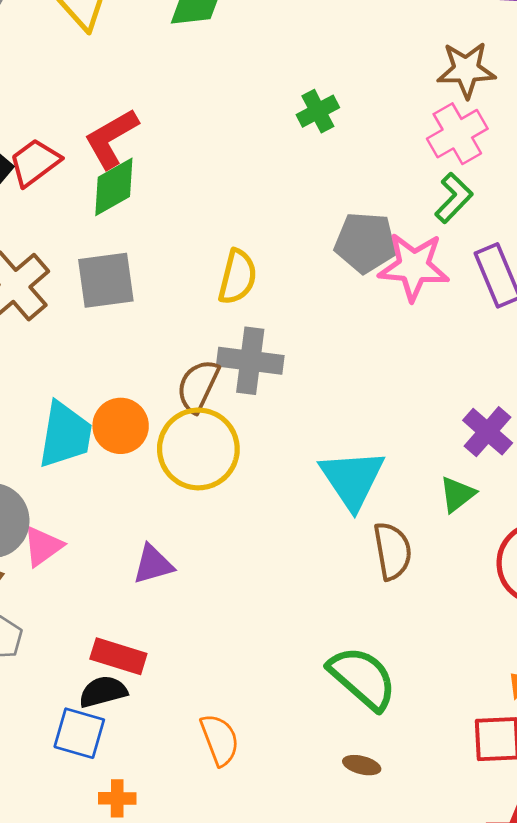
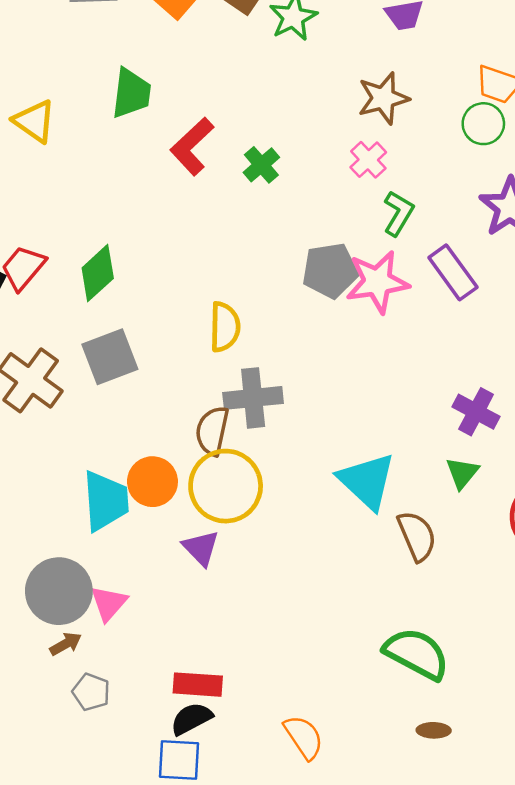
pink cross: (457, 134) -> (368, 160), moved, size x0.7
red L-shape: (111, 138) -> (192, 146), moved
purple triangle: (153, 564) -> (201, 548), moved, turned -45

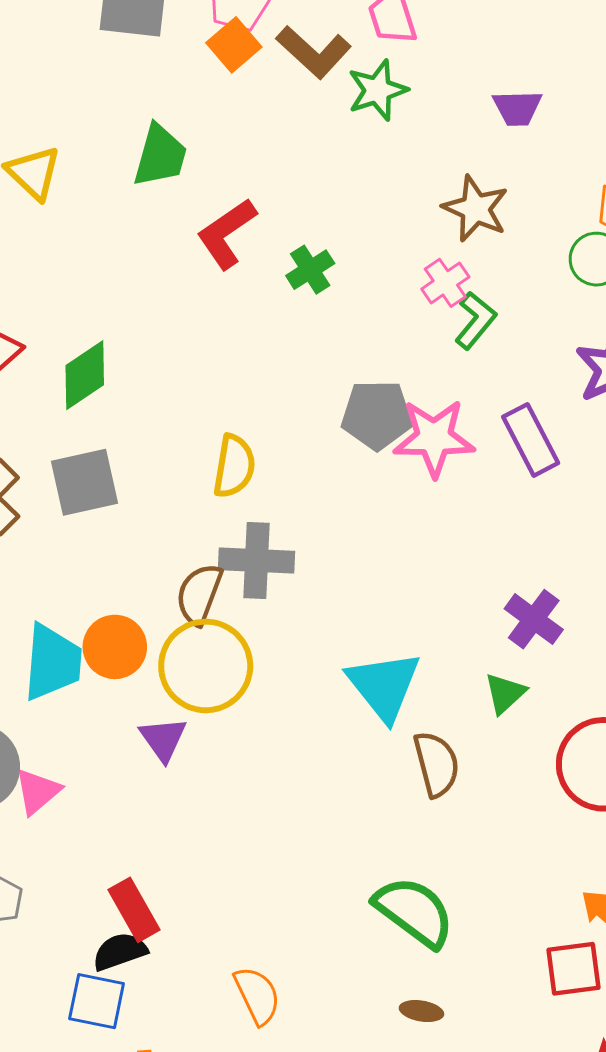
brown star: (383, 98) -> (476, 209), turned 30
green L-shape: (398, 213) -> (475, 320), moved
red rectangle: (198, 685) -> (134, 910), turned 48

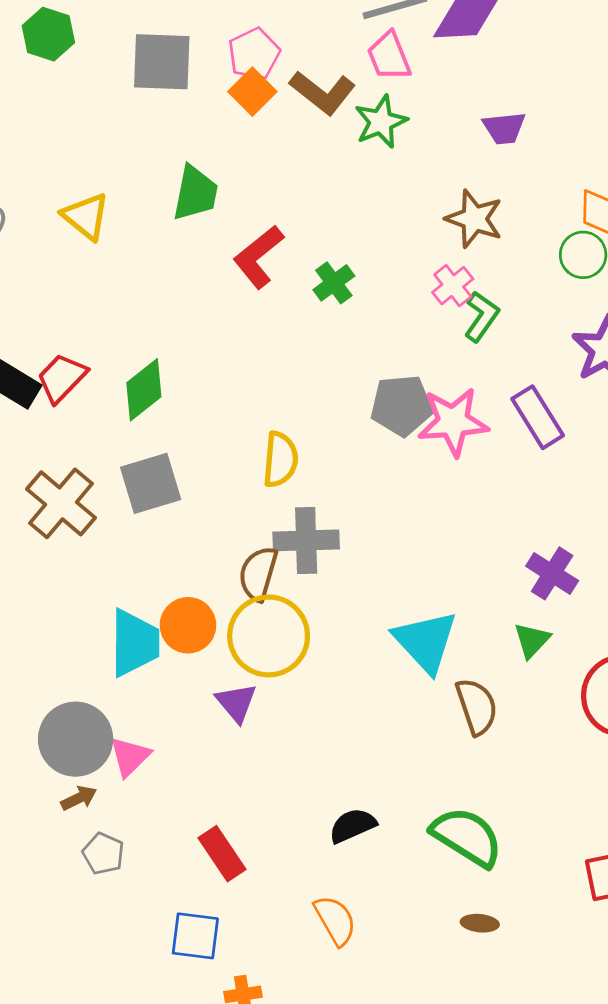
black semicircle: (120, 952) -> (353, 826), moved

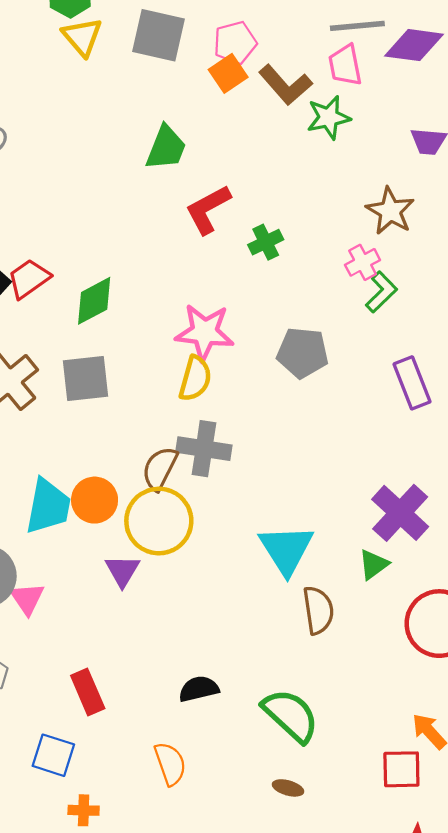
yellow triangle: (86, 216) -> (82, 37), moved
pink star: (453, 422) -> (205, 332), moved
purple cross: (552, 573) -> (400, 513), size x1.4
pink triangle: (130, 757) -> (27, 599), turned -30

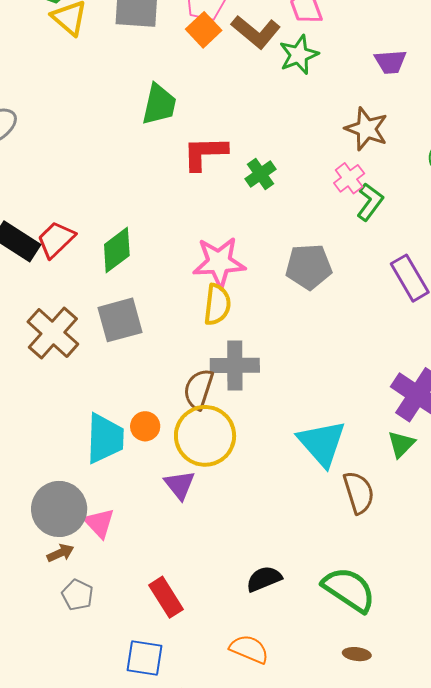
red L-shape: (208, 209) -> (205, 153), turned 36
orange circle: (95, 500) -> (145, 426), size x0.7
orange semicircle: (170, 764) -> (249, 649), turned -39

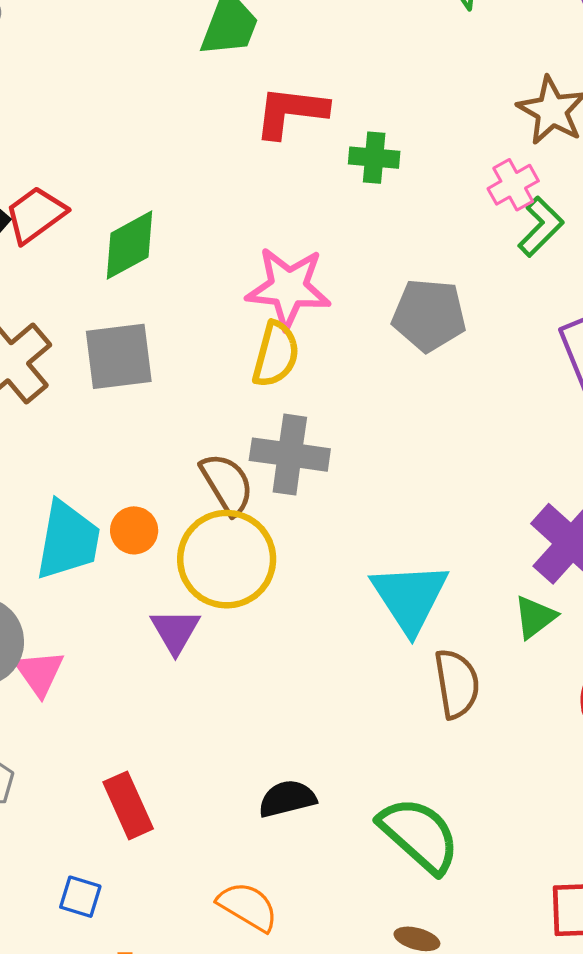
green cross: (261, 174) -> (374, 158), turned 32
brown semicircle: (199, 389) -> (227, 484), turned 123
blue square: (145, 658) -> (80, 897), size x0.7

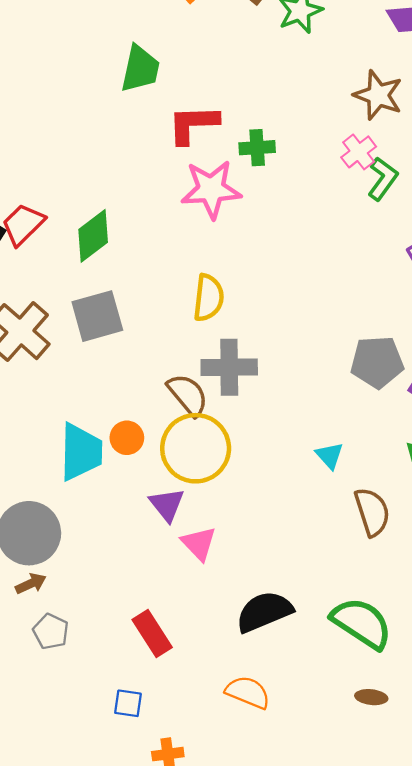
pink star: (288, 288) -> (211, 189), moved
gray pentagon: (429, 315) -> (377, 362), moved
cyan triangle: (410, 597) -> (330, 456), size x0.5
pink triangle: (40, 673) -> (199, 543), moved
black semicircle: (287, 799) -> (264, 612), size x1.4

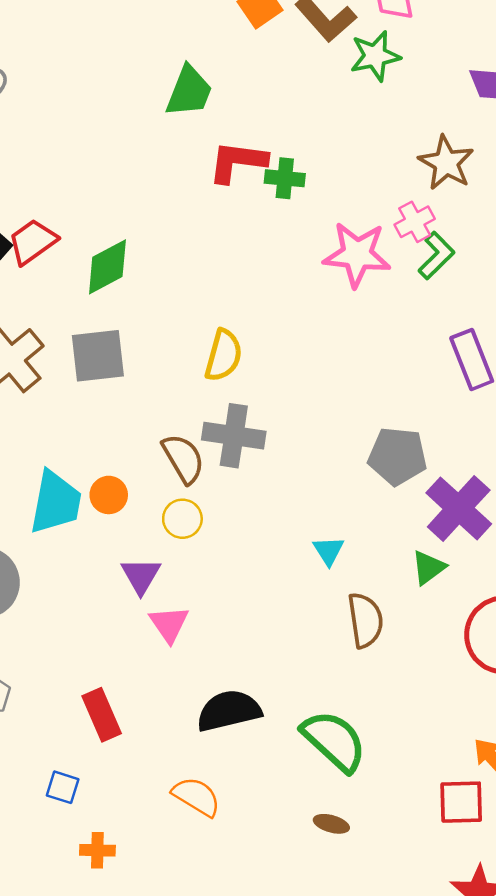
green cross: (257, 148) -> (285, 178), moved
pink star: (211, 189) -> (357, 254), moved
yellow circle: (196, 448) -> (182, 519), size x0.5

